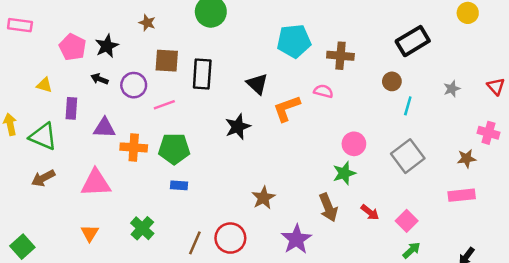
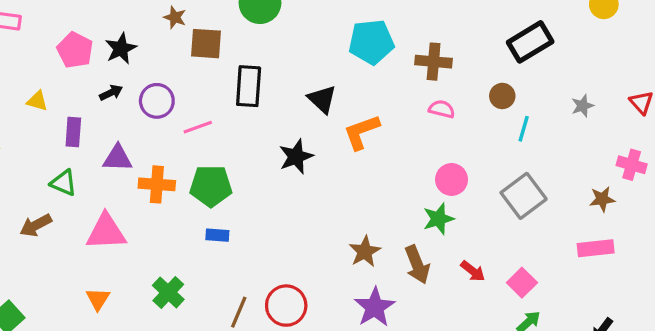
brown square: (167, 61) -> (206, 44), moved
black arrow: (99, 79) -> (111, 93), turned 133
pink semicircle: (323, 91) -> (442, 109), moved
green triangle: (43, 136) -> (64, 183), moved, size x0.7
brown star: (263, 198) -> (365, 252), moved

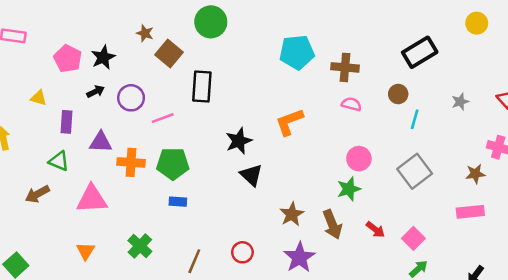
brown square: (206, 44) -> (169, 54), turned 36
black triangle: (322, 99) -> (251, 175), moved
red circle: (286, 306) -> (242, 252), moved, size x0.7

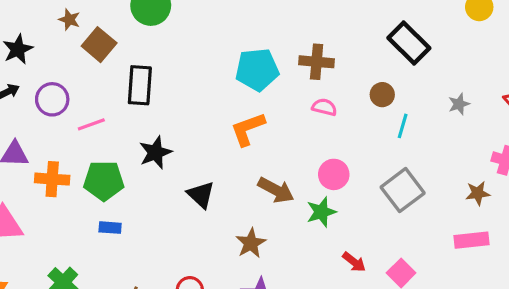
cyan pentagon: (297, 52) -> (257, 70), moved
black rectangle: (420, 52) -> (409, 43), turned 76
black star: (239, 141) -> (155, 153), moved
brown arrow: (332, 224) -> (276, 190), moved, turned -40

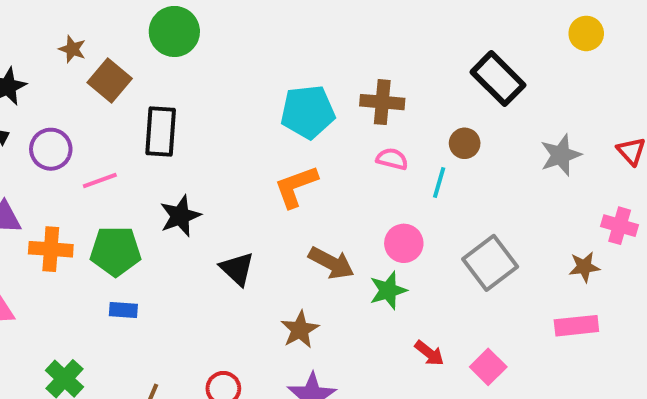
gray star: (459, 104) -> (561, 155), size x1.5
cyan line: (403, 126) -> (439, 183), moved

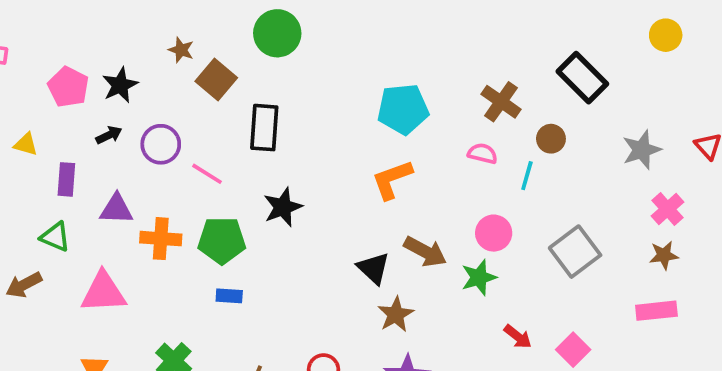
brown cross: (382, 102) -> (501, 102), moved, turned 30
pink line: (100, 181) -> (207, 174), turned 52
pink cross: (620, 226) -> (667, 209), moved, turned 32
black triangle: (237, 269) -> (373, 268), moved

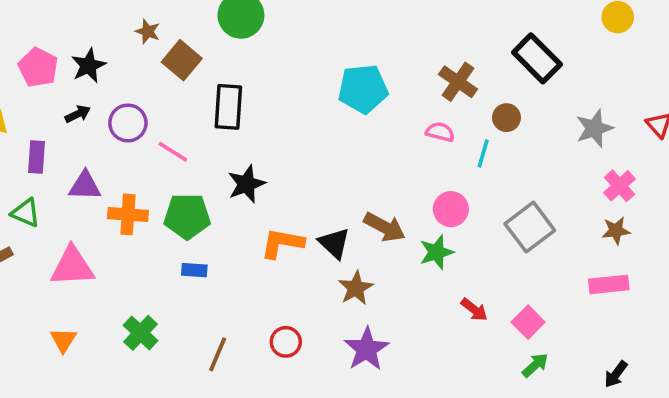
orange L-shape: (392, 179) -> (282, 243), moved, turned 30

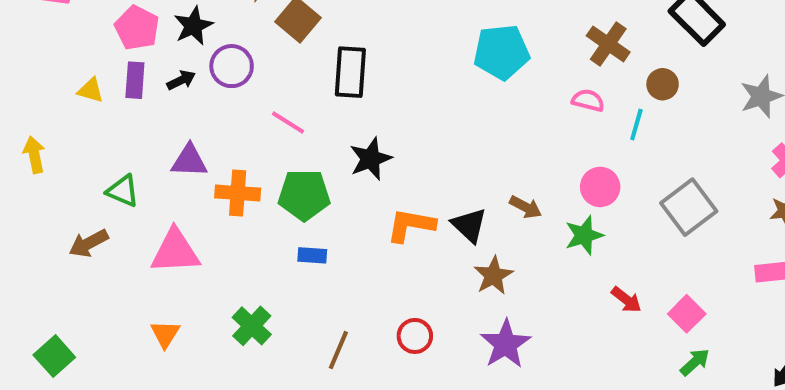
purple circle: (128, 123) -> (232, 66), moved
purple rectangle: (36, 157) -> (135, 80), moved
brown arrow: (384, 227) -> (526, 207), size x0.7

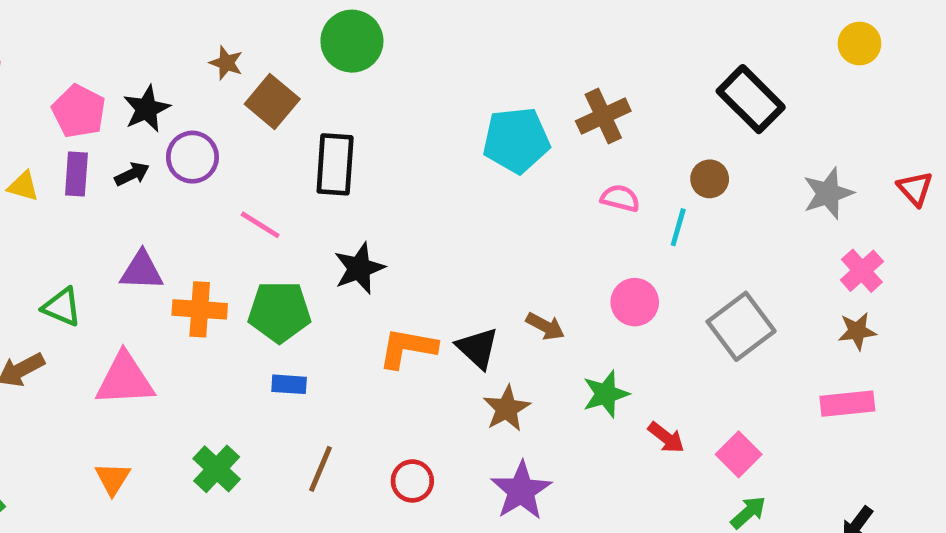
brown cross: (608, 44) -> (603, 116), moved, turned 30
green star: (584, 235) -> (606, 394), moved
brown line: (338, 350) -> (321, 469), moved

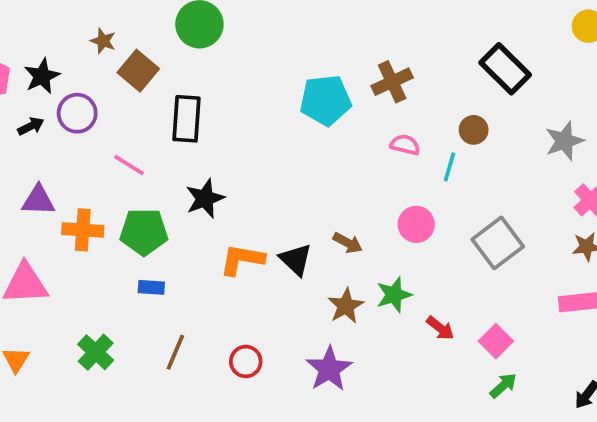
brown star: (507, 408) -> (346, 306), moved

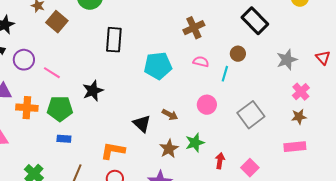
cyan pentagon: (325, 100) -> (158, 66), moved
purple circle: (77, 113) -> (24, 60), moved
black rectangle: (186, 119) -> (114, 40), moved
orange L-shape: (242, 260) -> (113, 151), moved
red arrow: (440, 328) -> (220, 161), turned -119

